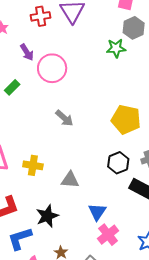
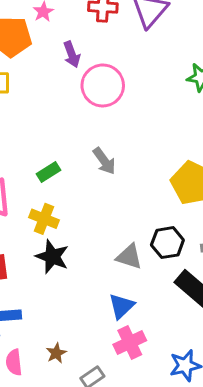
green rectangle: (12, 87) -> (49, 172), moved
gray triangle: (70, 180) -> (129, 257), moved
black star: (47, 216) -> (52, 257), moved, turned 30

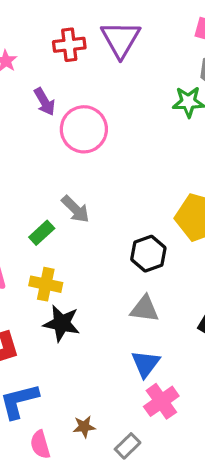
gray arrow: (104, 161) -> (75, 209), moved
black hexagon: (167, 243) -> (148, 254), moved
brown star: (56, 353) -> (84, 427), turned 30

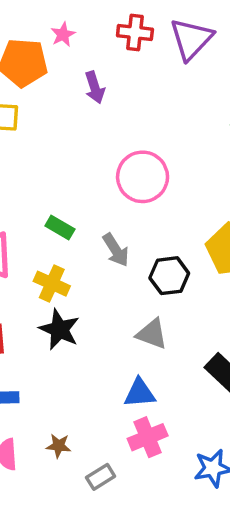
pink circle: (84, 129) -> (143, 177), moved
gray arrow: (75, 209) -> (116, 250), moved
green rectangle: (42, 233) -> (60, 227), turned 60
blue triangle: (146, 364) -> (140, 393), turned 36

